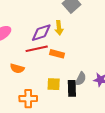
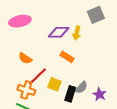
red line: (37, 49) -> (37, 77), moved, turned -50

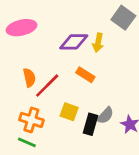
gray square: (96, 15) -> (123, 18), turned -30
orange semicircle: (25, 58) -> (29, 78), turned -136
red line: (37, 77) -> (47, 86), moved

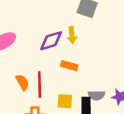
red line: (47, 86) -> (40, 84), turned -30
gray semicircle: (105, 116) -> (96, 95), turned 63

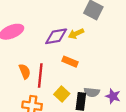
yellow arrow: (72, 35) -> (76, 34), turned 64
yellow square: (65, 101) -> (62, 94), turned 32

